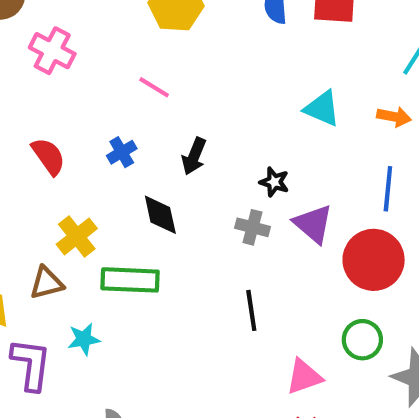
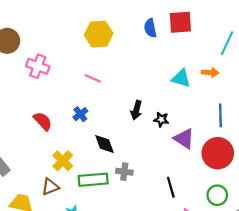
orange arrow: (394, 117) -> (210, 72), moved
black arrow: (194, 156) -> (136, 110), moved
gray cross: (252, 227) -> (124, 172), moved
black line: (251, 310) -> (171, 187), moved

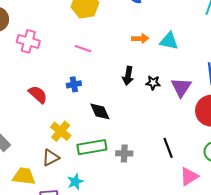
orange arrow: (210, 72) -> (140, 39), moved
blue cross: (80, 114) -> (74, 84), turned 32
purple triangle: (184, 139) -> (181, 87), moved, turned 35
gray cross: (124, 172) -> (124, 153), moved

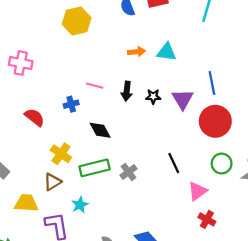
pink line: (83, 49) -> (95, 86), moved
gray cross: (124, 153) -> (129, 172), turned -35

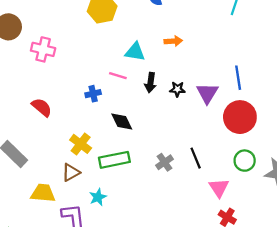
orange arrow: (136, 52) -> (173, 41), moved
cyan triangle: (167, 52) -> (135, 52), moved
red semicircle: (35, 117) -> (42, 107), moved
gray cross: (129, 172) -> (164, 162), moved
pink triangle: (197, 191) -> (219, 188), turned -30

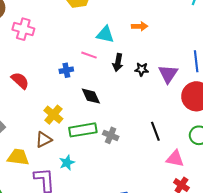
gray cross: (164, 162) -> (111, 135), moved, turned -35
pink triangle: (219, 188) -> (175, 159), turned -48

